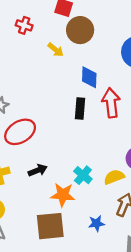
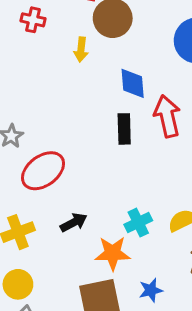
yellow arrow: (56, 50) -> (81, 50), turned 63
cyan cross: (83, 175) -> (138, 223), turned 30
blue star: (96, 223) -> (151, 290), moved

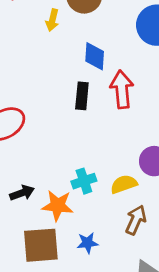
black arrow: (74, 222) -> (22, 193), moved

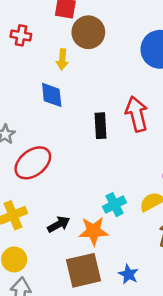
blue diamond: (95, 56) -> (52, 95), moved
blue star: (88, 243) -> (128, 274), moved, turned -30

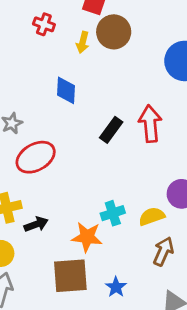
yellow arrow: (62, 59) -> (83, 42), moved
black rectangle: (100, 126) -> (111, 130), turned 30
black arrow: (59, 224) -> (36, 224), moved

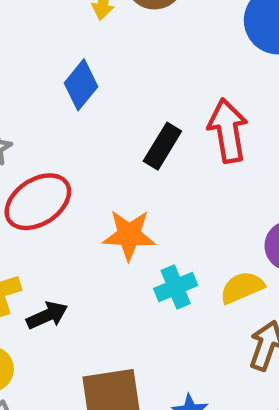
blue diamond: (66, 90) -> (81, 85), turned 40
orange star: (87, 237) -> (129, 235), moved

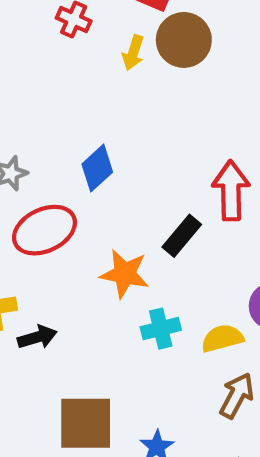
blue diamond: (81, 85) -> (97, 168), moved
black rectangle: (162, 146) -> (182, 236), moved

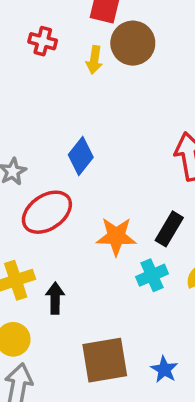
black rectangle: (182, 236) -> (169, 229), moved
black arrow: (37, 337) -> (55, 298), turned -64

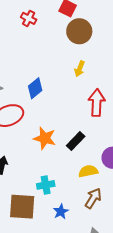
yellow arrow: (94, 60) -> (80, 69), moved
cyan cross: (152, 275) -> (46, 185), moved
blue star: (164, 369) -> (61, 212), moved

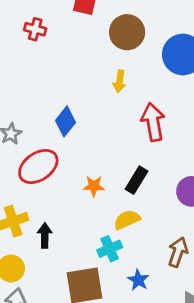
brown circle: (79, 31) -> (127, 32), moved
orange star: (45, 138) -> (94, 186), size x0.7
yellow semicircle: (88, 171) -> (127, 220), moved

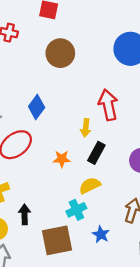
brown circle: (127, 32) -> (60, 53), moved
yellow arrow: (120, 81) -> (86, 128), moved
black arrow: (45, 235) -> (25, 214), moved

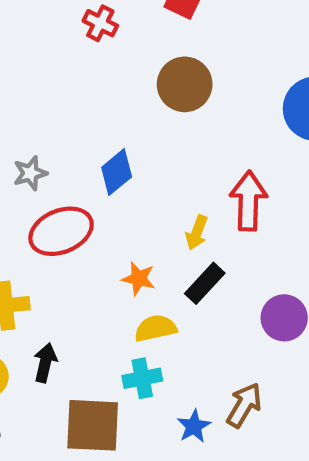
yellow semicircle: (90, 186) -> (156, 328), moved
blue star: (101, 234) -> (194, 426), moved

